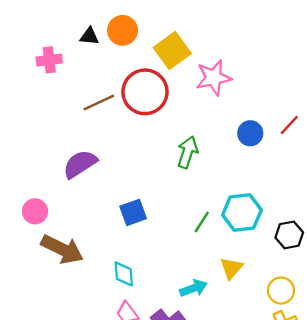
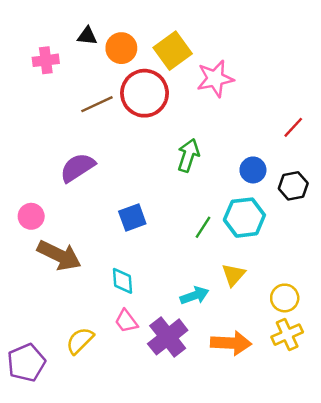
orange circle: (123, 30) -> (121, 48), moved
blue circle: (250, 133) -> (253, 170), moved
black hexagon: (289, 235) -> (293, 186), moved

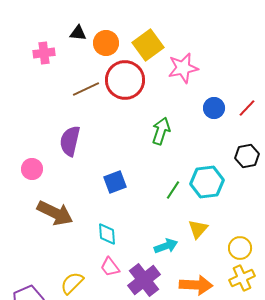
purple semicircle: (77, 168) -> (70, 141), turned -44
blue circle: (253, 170) -> (214, 108), moved
pink circle: (31, 216) -> (32, 169), moved

